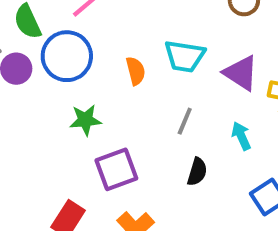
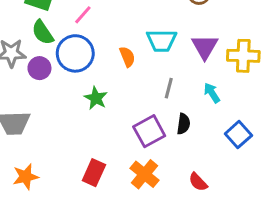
purple triangle: (241, 73) -> (205, 47), turned 36
green star: (85, 120) -> (96, 98), turned -30
purple square: (116, 169) -> (149, 131), moved

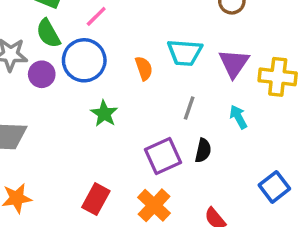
blue square: (238, 135) -> (274, 187), moved

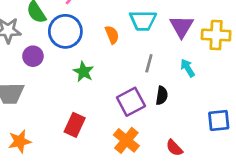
purple circle: (42, 74) -> (33, 56), moved
blue square: (274, 187) -> (219, 120), turned 35
red rectangle: (96, 199) -> (75, 125), moved

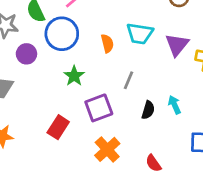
gray line: (149, 63) -> (129, 80), moved
cyan arrow: (188, 68) -> (174, 105), moved
purple square: (131, 102) -> (99, 108), moved

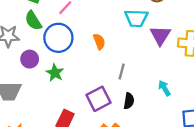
cyan trapezoid: (140, 34) -> (136, 18), moved
green star: (74, 76) -> (55, 73), moved
black semicircle: (148, 110) -> (129, 101), moved

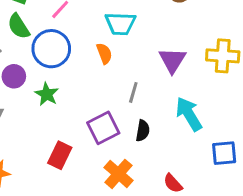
cyan trapezoid: (136, 18) -> (120, 24), moved
purple triangle: (160, 35) -> (172, 60), moved
cyan arrow: (164, 88) -> (189, 114), size x1.6

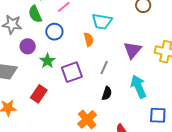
blue circle: (51, 49) -> (54, 32), size x0.7
purple square: (103, 128) -> (72, 72), moved
red rectangle: (60, 155) -> (39, 94), moved

